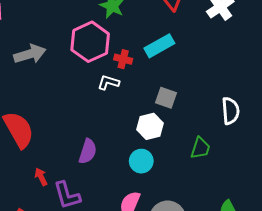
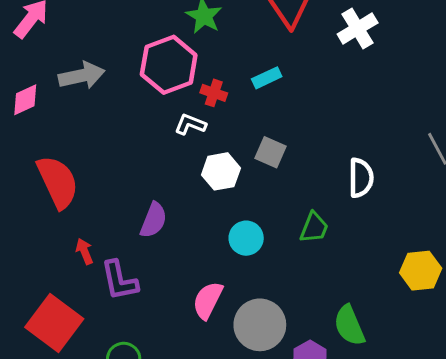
cyan rectangle: (159, 46) -> (267, 78), size x0.7
white hexagon: (150, 126) -> (221, 171), moved
cyan circle: (141, 161) -> (246, 238), moved

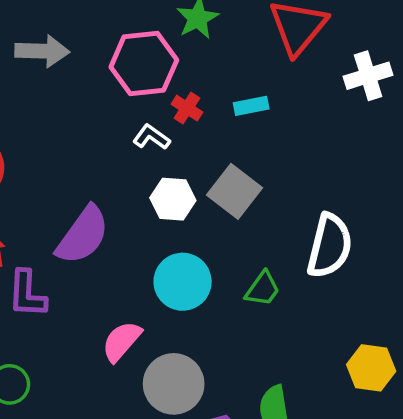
gray square: (271, 152) -> (234, 191), size x1.4
white semicircle: (361, 178) -> (330, 246), size x1.4
purple semicircle: (154, 220) -> (83, 235), size x1.5
cyan circle: (246, 238) -> (183, 282), size x1.4

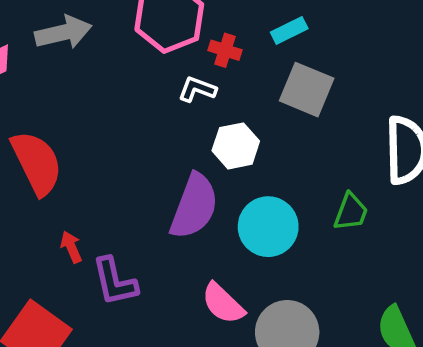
gray square: (234, 191) -> (307, 90), moved
purple semicircle: (83, 235) -> (194, 206), moved
pink semicircle: (122, 341) -> (223, 303), turned -72

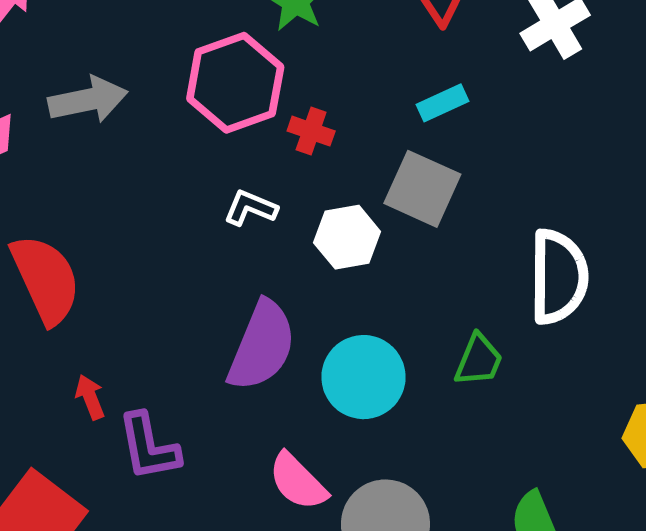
cyan rectangle: (289, 30) -> (443, 103), moved
white L-shape: (197, 89) -> (250, 208), moved
white hexagon: (236, 146) -> (347, 237), moved

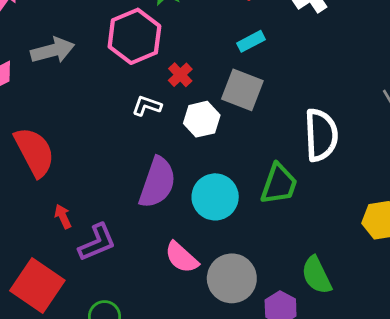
red cross: (311, 131) -> (180, 75), moved, turned 30
green trapezoid: (479, 360) -> (279, 184), size x1.4
purple L-shape: (149, 447) -> (97, 242), turned -99

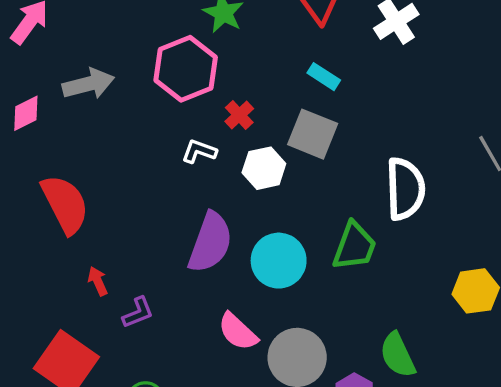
cyan rectangle: (251, 41) -> (324, 77), turned 60
purple L-shape: (97, 242) -> (138, 313), size x0.7

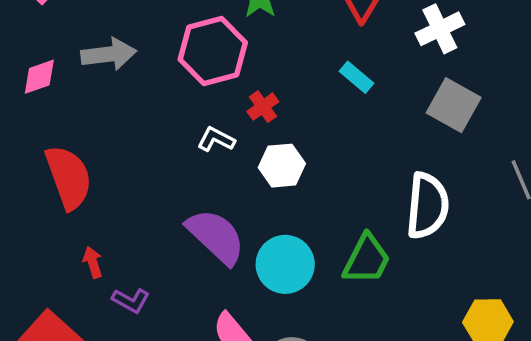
gray square: (313, 134) -> (454, 105), moved
purple semicircle: (210, 243) -> (216, 237), turned -74
purple L-shape: (138, 313) -> (131, 301), turned 44

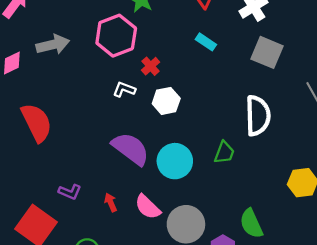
green trapezoid: (367, 259) -> (224, 153), size x0.7
red arrow: (93, 262) -> (111, 202), moved
purple L-shape: (131, 301) -> (70, 192), moved

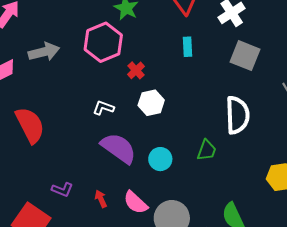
cyan rectangle: (206, 42) -> (187, 47), turned 54
white L-shape: (124, 89) -> (103, 108), moved
cyan circle: (175, 161) -> (160, 159), size x0.7

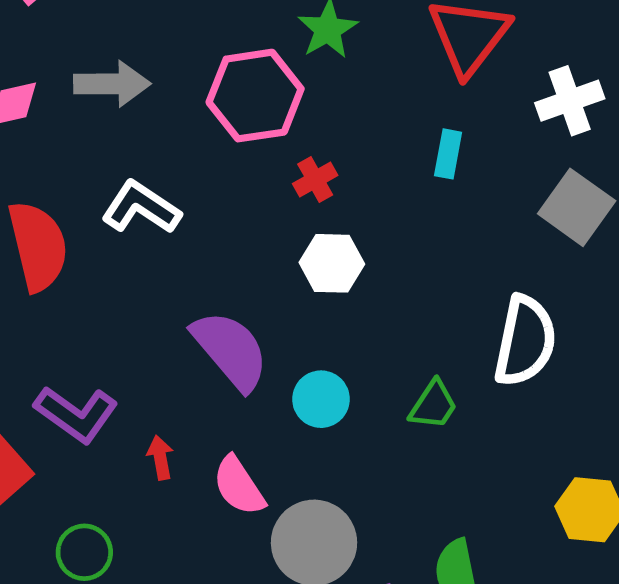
white L-shape: (103, 108) -> (141, 207), moved, size x1.5
purple L-shape: (62, 190) -> (76, 414), size x1.6

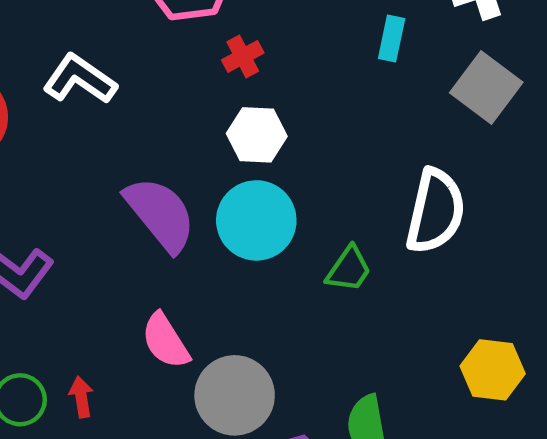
cyan rectangle: (448, 154) -> (392, 39), moved
cyan circle: (321, 399) -> (256, 220), moved, size x1.5
red arrow: (160, 458) -> (81, 397), moved

